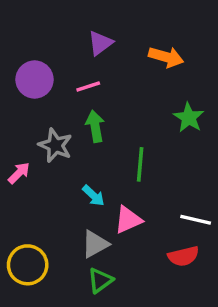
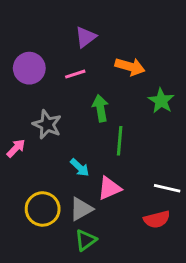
orange arrow: (166, 57) -> (130, 67), moved
green arrow: (95, 126) -> (100, 108), moved
yellow circle: (28, 265) -> (43, 209), moved

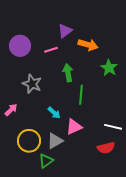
purple triangle: (86, 37) -> (65, 31), moved
pink arrow: (16, 148) -> (11, 110), moved
green triangle: (86, 240) -> (46, 161), moved

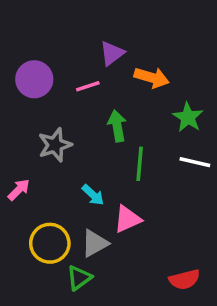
gray star: (32, 84) -> (55, 145), turned 30
white line: (113, 127) -> (195, 162), moved
red semicircle: (106, 148) -> (184, 279), moved

